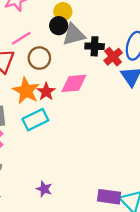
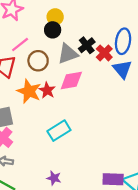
gray triangle: (74, 35) -> (68, 54), moved
black cross: (95, 46) -> (87, 45), turned -35
cyan rectangle: (35, 120) -> (59, 131), moved

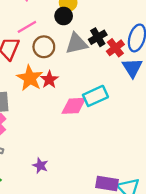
pink diamond: (71, 80) -> (74, 106), moved
cyan rectangle: (59, 131) -> (95, 96), moved
purple star: (54, 178) -> (40, 166), moved

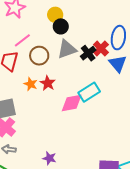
black circle: (64, 16) -> (61, 26), moved
black cross: (98, 37) -> (88, 53), moved
orange star: (30, 78) -> (31, 84), size x0.6

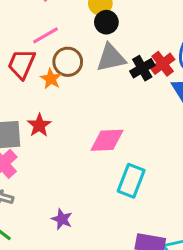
red star: (48, 83) -> (39, 125), moved
orange star: (31, 84) -> (51, 79), moved
cyan rectangle: (89, 92) -> (131, 181), moved, turned -45

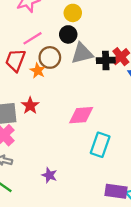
black circle: (106, 22) -> (68, 34), moved
black cross: (142, 68) -> (106, 60), turned 30

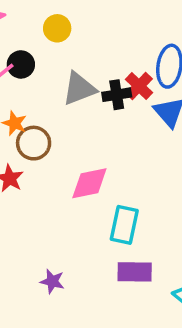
black circle: (68, 34) -> (21, 64), moved
brown circle: (50, 57) -> (34, 143), moved
purple rectangle: (116, 191) -> (135, 272), moved

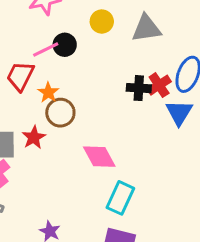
gray triangle: (79, 89) -> (146, 28), moved
pink diamond: (89, 183) -> (99, 157), turned 60

